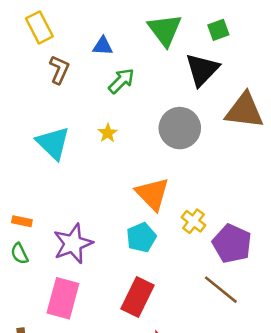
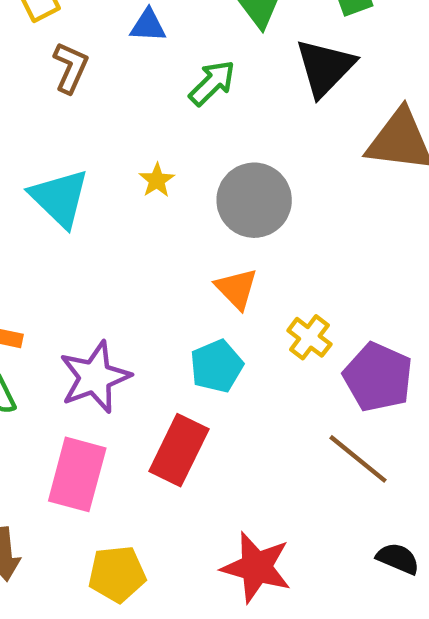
green arrow: (121, 81) -> (212, 83), moved
gray circle: (180, 128) -> (254, 200), moved
orange triangle: (152, 194) -> (236, 289), size x0.7
red rectangle: (138, 297) -> (179, 450), moved

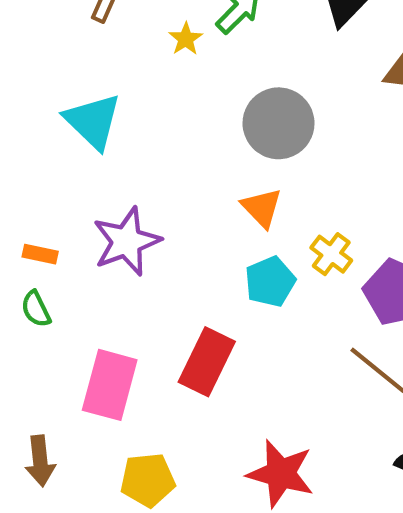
yellow star: (157, 180) -> (186, 39), moved
cyan pentagon: (217, 366) -> (270, 282), moved
purple star: (95, 377) -> (127, 241), moved

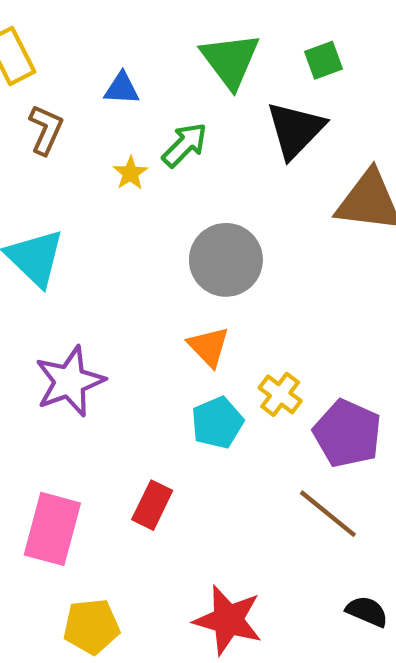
red rectangle: (207, 362) -> (152, 505), size x0.7

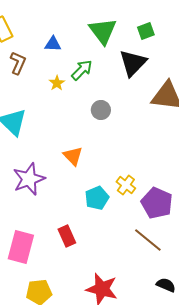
gray circle: (226, 260) -> (101, 110), moved, size x0.6
orange triangle: (209, 347) -> (73, 156), moved
red rectangle: (152, 505) -> (67, 236), turned -50

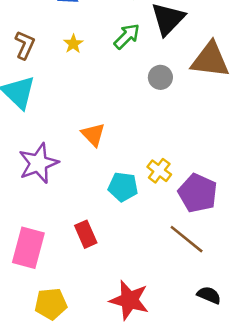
brown L-shape: (18, 63) -> (25, 45), moved
green arrow: (82, 70) -> (127, 36), moved
gray circle: (101, 110) -> (160, 77), moved
cyan pentagon: (97, 198) -> (123, 187), turned 30

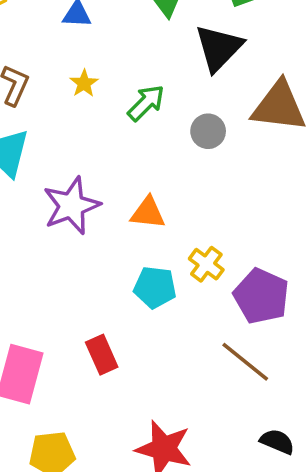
green arrow: (127, 36) -> (146, 103), moved
orange triangle: (93, 135) -> (148, 213), moved, turned -40
purple star: (38, 163) -> (72, 206), moved

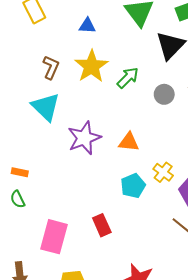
yellow star: (84, 83) -> (91, 66), size x2.0
cyan pentagon: (155, 287) -> (133, 186), turned -30

